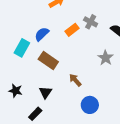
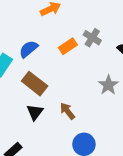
black triangle: (45, 92) -> (35, 112), moved

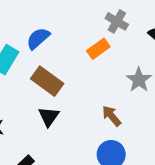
orange rectangle: (68, 46) -> (98, 49), moved
brown arrow: (67, 111) -> (111, 116), moved

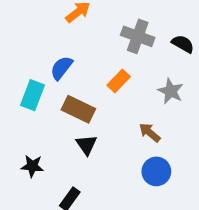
gray cross: (117, 21) -> (138, 36), size x1.4
orange rectangle: (98, 49) -> (119, 81), moved

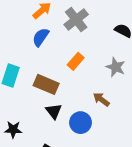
gray cross: (138, 36) -> (76, 20), moved, turned 35
blue semicircle: (61, 68) -> (41, 37), moved
blue circle: (156, 171) -> (80, 123), moved

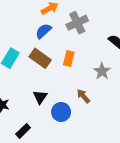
orange rectangle: (76, 61) -> (69, 58), turned -40
brown rectangle: (46, 84) -> (40, 58), moved

